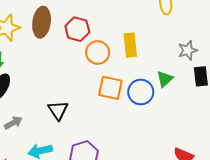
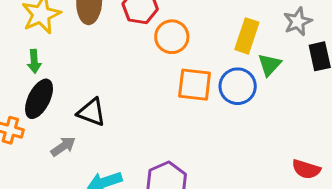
yellow rectangle: (130, 45) -> (247, 36), moved, turned 30
black triangle: (58, 110) -> (91, 112), moved, turned -30

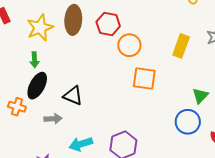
green triangle: (269, 65) -> (200, 96), moved
blue circle: (238, 86) -> (188, 122), moved
gray arrow: (63, 146) -> (53, 119), turned 30

